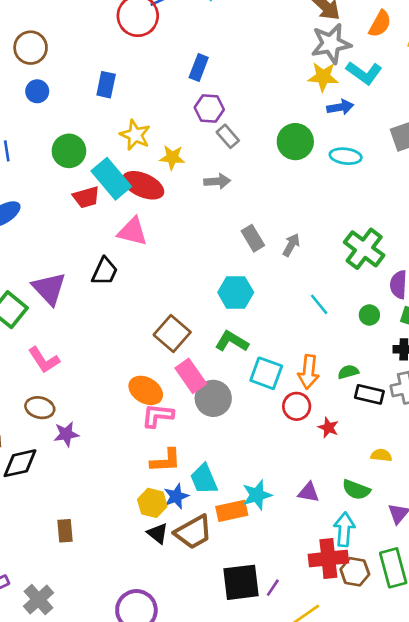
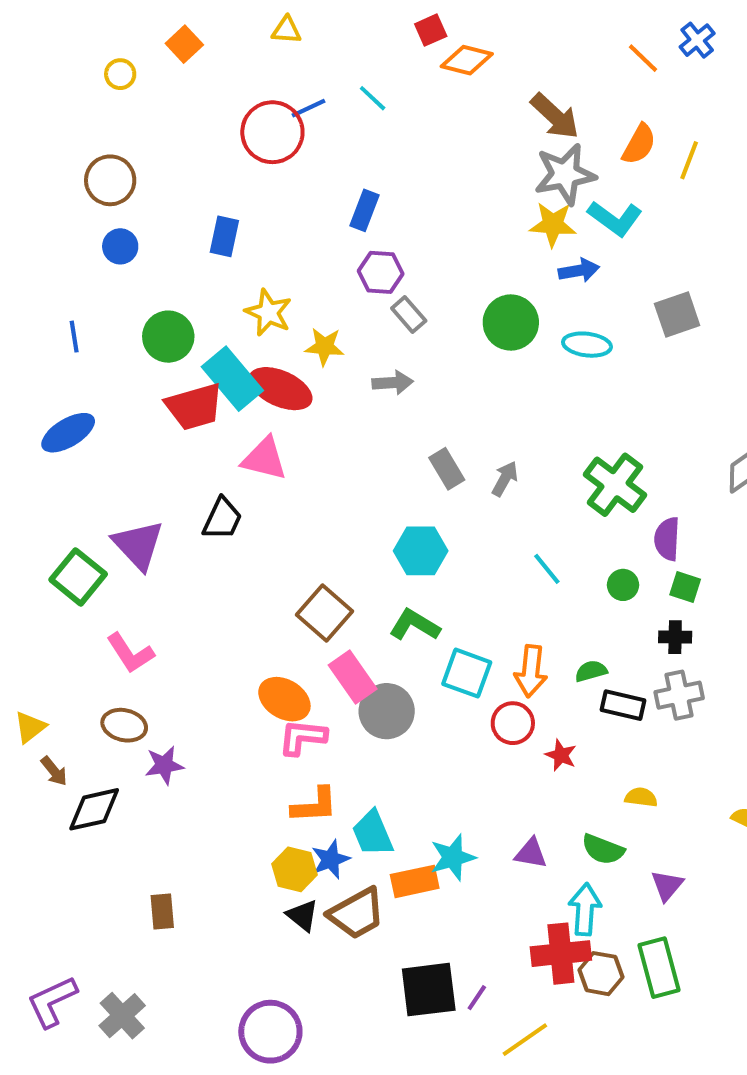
red trapezoid: (86, 197) -> (194, 407), size x1.4

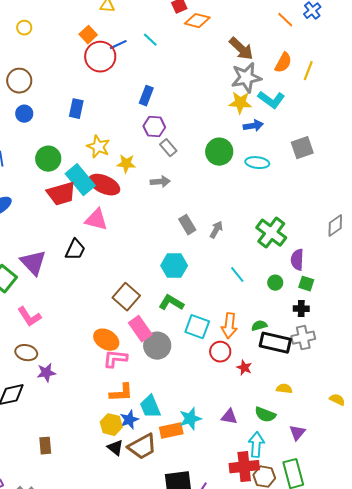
orange square: (184, 44) -> (88, 35), moved
black rectangle: (623, 705) -> (275, 343), size x1.4

